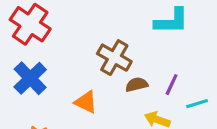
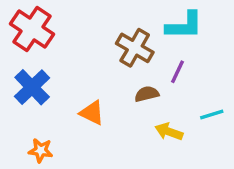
brown cross: (114, 58) -> (135, 48), moved
purple line: (172, 85) -> (177, 72), moved

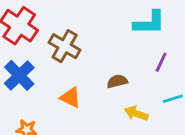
brown cross: (135, 48) -> (65, 46), moved
purple line: (177, 72) -> (161, 62), moved

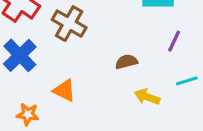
orange triangle: (70, 97) -> (64, 90), moved

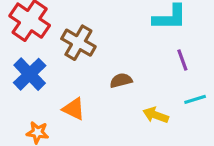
purple line: (174, 41) -> (182, 60), turned -45
brown semicircle: (126, 62) -> (121, 80), moved

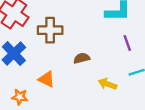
brown cross: (78, 43) -> (50, 30), turned -30

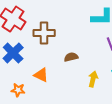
yellow arrow: (107, 84) -> (93, 79), turned 84

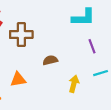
orange triangle: (41, 75) -> (18, 79), turned -35

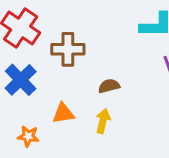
yellow arrow: (74, 84) -> (103, 121), moved

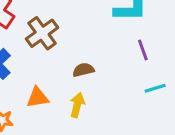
brown cross: (68, 49) -> (42, 33), turned -36

